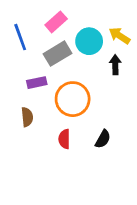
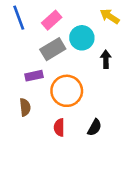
yellow arrow: (119, 36) -> (110, 16), moved
blue line: (20, 37) -> (19, 18), moved

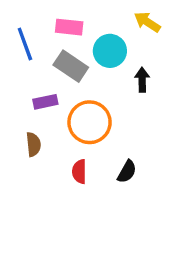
blue line: (19, 18) -> (25, 44), moved
pink rectangle: (52, 20) -> (69, 27), turned 48
gray rectangle: (53, 49) -> (71, 66), turned 65

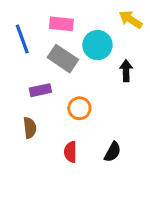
orange circle: (90, 122) -> (79, 108), size x0.6

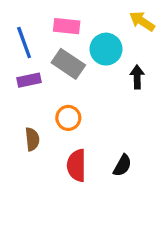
purple rectangle: (40, 90) -> (29, 80), moved
orange circle: (79, 108) -> (68, 118), moved
red semicircle: (70, 152) -> (77, 165), size x1.4

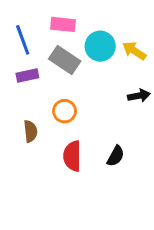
yellow arrow: (142, 21) -> (134, 51), moved
black arrow: (137, 77) -> (139, 96), moved, turned 80

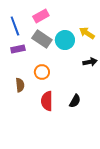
pink rectangle: (63, 24) -> (41, 16), turned -35
cyan circle: (100, 46) -> (65, 40), moved

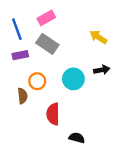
cyan circle: (65, 40) -> (73, 79), moved
orange circle: (42, 72) -> (37, 81), moved
black semicircle: (75, 101) -> (77, 138), moved, turned -104

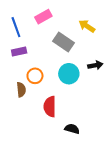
yellow arrow: (98, 37) -> (87, 26), moved
gray rectangle: (47, 44) -> (64, 42), moved

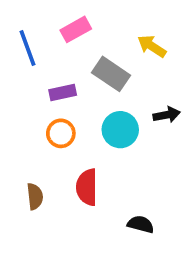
purple rectangle: (19, 51) -> (63, 93), moved
brown semicircle: (21, 90) -> (35, 196), moved
black semicircle: (72, 129) -> (141, 224), moved

